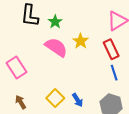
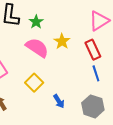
yellow square: (55, 98) -> (34, 83), moved

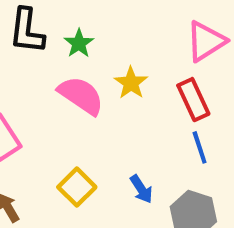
yellow square: (34, 83) -> (77, 187), moved
blue arrow: (59, 101) -> (141, 189), moved

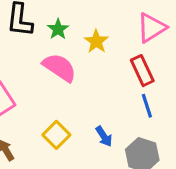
yellow star: (131, 83) -> (96, 41), moved

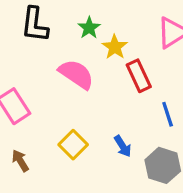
green star: (58, 29) -> (89, 28), moved
red rectangle: (142, 71) -> (139, 76), moved

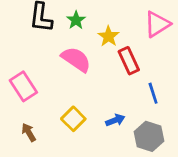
green star: (89, 28) -> (76, 20), moved
blue arrow: (123, 146) -> (115, 120), turned -78

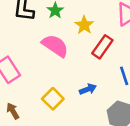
red rectangle: (129, 61) -> (102, 47), turned 60
blue arrow: (115, 120) -> (88, 89), moved

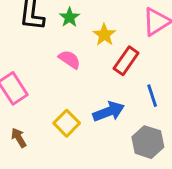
pink semicircle: (55, 46) -> (70, 59), size x0.7
blue arrow: (88, 89) -> (109, 112), size x1.5

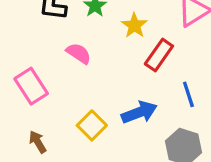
pink semicircle: (70, 59) -> (79, 53), moved

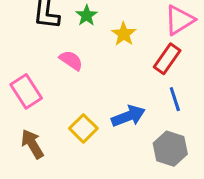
red rectangle: (159, 55) -> (167, 59), moved
brown arrow: (38, 142) -> (32, 144), size x1.4

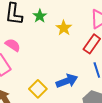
pink semicircle: (71, 60) -> (13, 45), moved

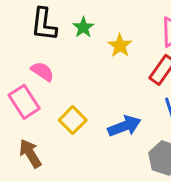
yellow square: (38, 89) -> (73, 120), moved

